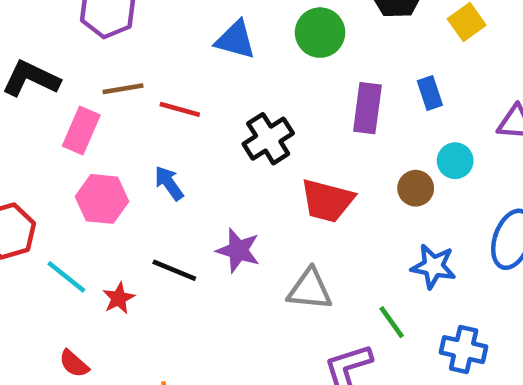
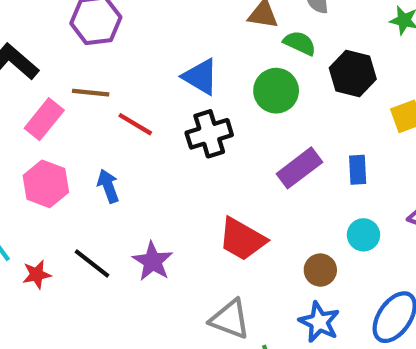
purple rectangle: (367, 108) -> (299, 168), turned 30
black cross: (268, 139) -> (209, 134), moved
brown circle: (416, 188) -> (320, 270), moved
gray triangle: (310, 289) -> (230, 319), moved

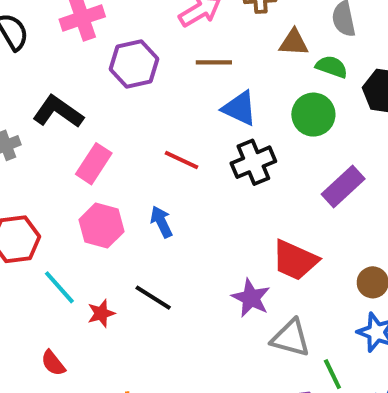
brown line: (91, 93) -> (214, 62), moved
purple star: (153, 261) -> (251, 298), moved

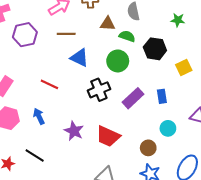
black cross: (253, 162) -> (99, 90), moved
purple star: (251, 298) -> (74, 131), moved

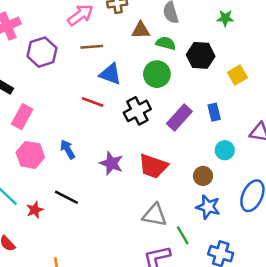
red line: (49, 84) -> (93, 102), moved

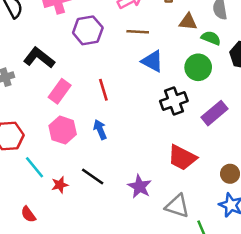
red line: (93, 102) -> (103, 90), moved, turned 45
purple star: (111, 163) -> (140, 187), moved

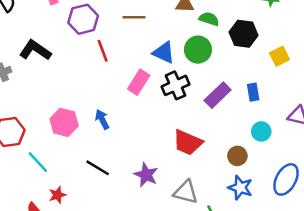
blue triangle: (152, 61) -> (164, 53), moved
red line: (103, 90) -> (103, 51), moved
pink rectangle: (60, 91) -> (139, 82), moved
red star: (60, 185) -> (57, 195), moved

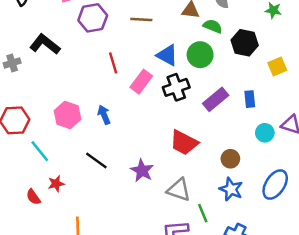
red line: (103, 51) -> (113, 63), moved
cyan circle: (261, 131) -> (265, 133), moved

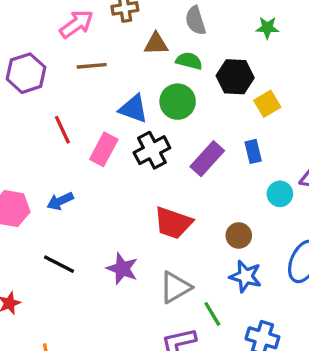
yellow square: (277, 67) -> (267, 104), moved
blue arrow: (104, 115) -> (60, 201), turned -84
gray triangle: (179, 190) -> (175, 287), turned -40

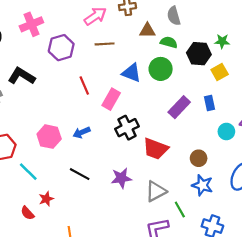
green star: (267, 28) -> (222, 41), moved
black cross: (152, 150) -> (127, 128), moved
purple star: (122, 269) -> (121, 178), turned -30

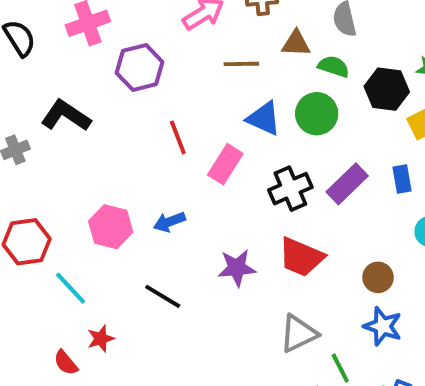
brown line: (105, 44) -> (241, 64), moved
black cross: (127, 128) -> (290, 189), moved
purple star: (121, 178) -> (237, 268), moved

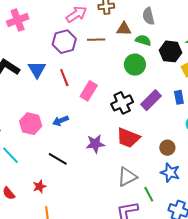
purple hexagon: (140, 68) -> (64, 42), moved
blue triangle: (264, 118) -> (37, 69), moved, turned 36
red star: (101, 339) -> (39, 186), moved

